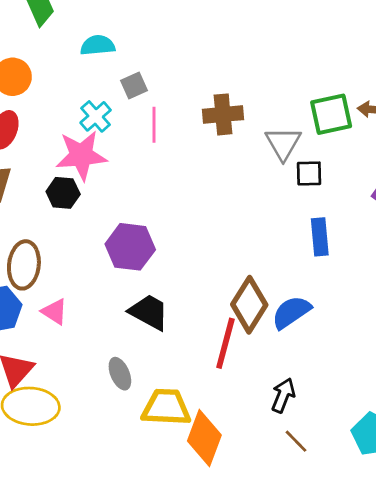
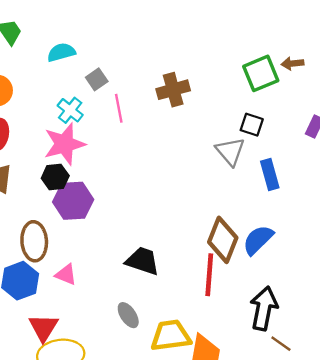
gray triangle: (283, 143) -> (230, 151), moved
black square: (309, 173) -> (252, 125), turned 30
purple hexagon: (130, 247) -> (73, 201), moved
black arrow: (283, 395) -> (264, 308), size x1.5

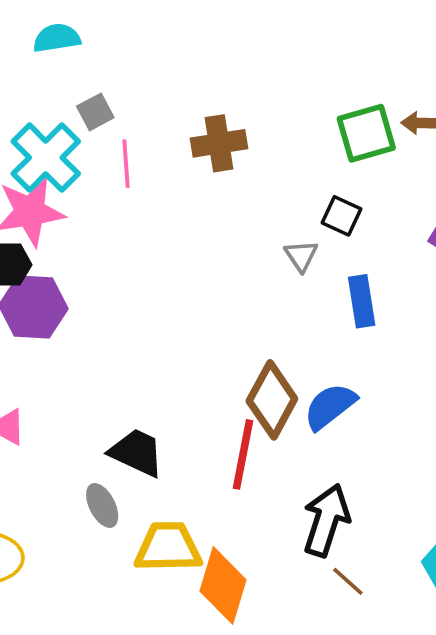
cyan semicircle: (61, 52) -> (57, 38), moved
cyan cross: (70, 110) -> (46, 158), size x1.6
gray triangle: (230, 151) -> (301, 256), size x0.7
black trapezoid: (143, 261) -> (137, 453), moved

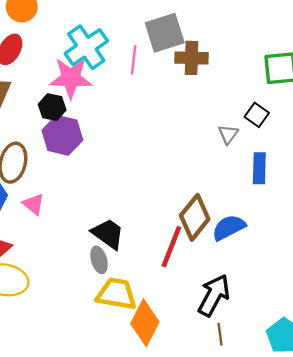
gray square: (95, 112) -> (165, 33), moved, size x1.8
gray ellipse: (102, 505) -> (99, 260), moved
brown line: (348, 581) -> (220, 334), turned 30

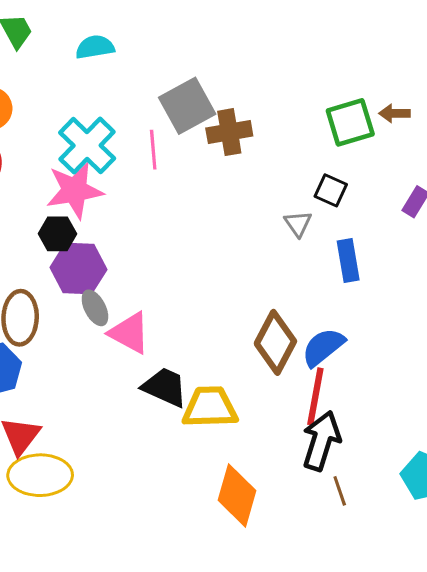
pink triangle: (34, 204) -> (129, 333), moved, size x1.4
red line: (171, 247) -> (315, 396), moved
gray ellipse: (99, 260) -> (95, 308), moved
yellow trapezoid: (116, 294) -> (210, 407), moved

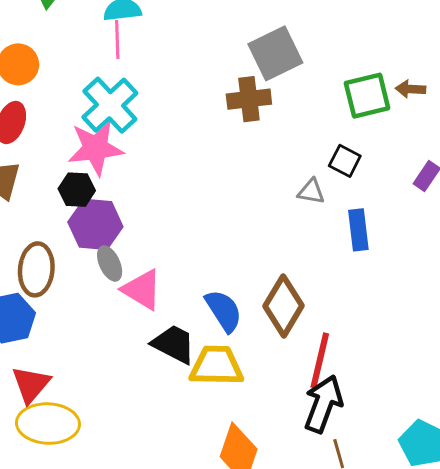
gray square: (187, 106) -> (275, 53), moved
pink line: (153, 150) -> (117, 40), moved
gray triangle: (298, 224) -> (311, 192), turned -48
blue semicircle: (323, 347) -> (224, 311), moved, turned 93

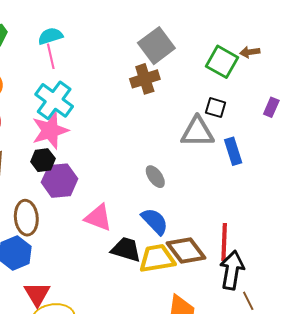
green square: (367, 96) -> (222, 62), turned -36
gray triangle: (311, 192) -> (197, 132), size x1.8
gray ellipse: (110, 263) -> (155, 177), moved
brown diamond: (283, 306) -> (186, 250), moved, turned -57

